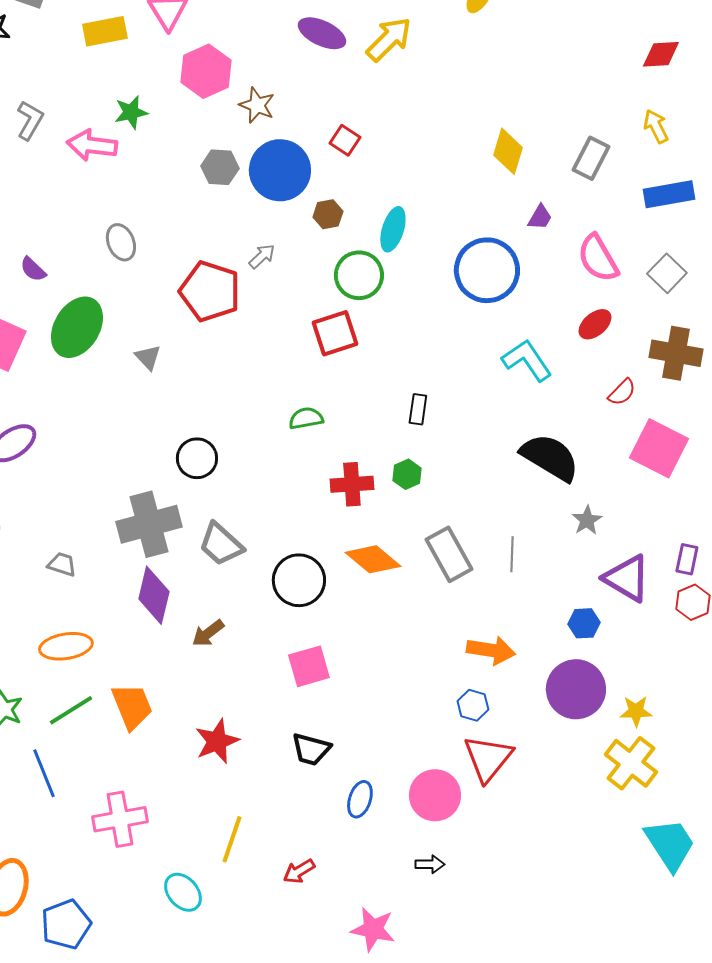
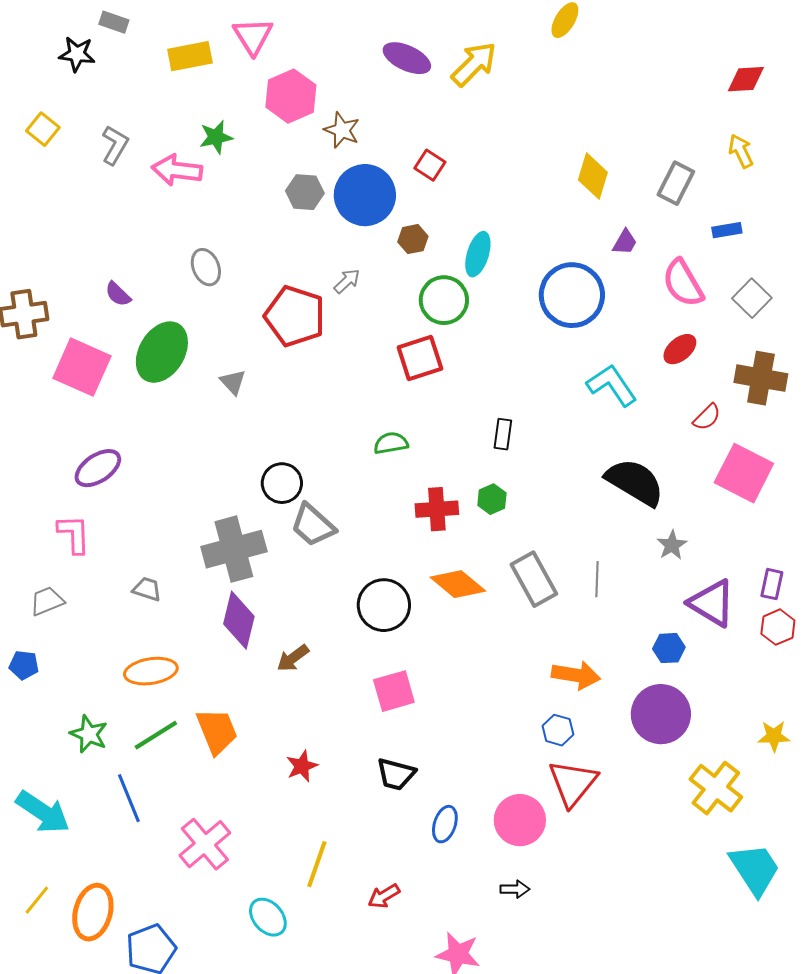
blue rectangle: (669, 194) -> (727, 230), moved, size x0.6
gray trapezoid: (221, 544) -> (313, 525), moved
yellow star: (636, 711) -> (774, 736), moved
red star: (217, 741) -> (302, 766), size x0.7
pink cross: (120, 819) -> (205, 844), turned -30

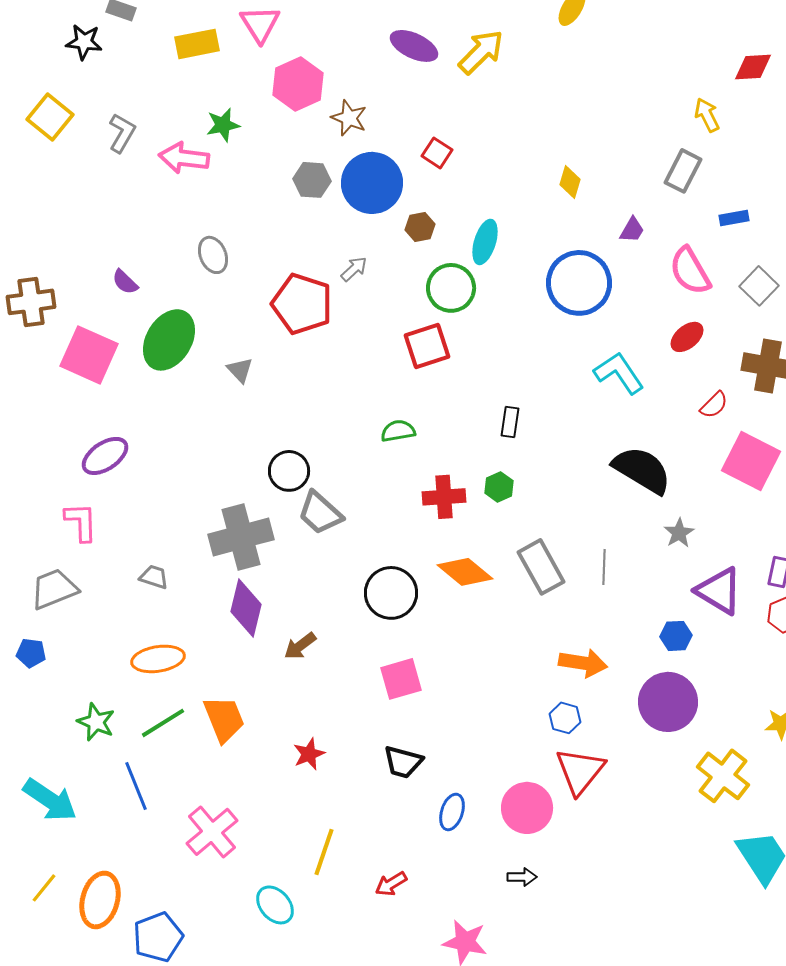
yellow square: (43, 129) -> (50, 117), size x1.4
yellow arrow: (741, 151) -> (707, 115), moved
yellow diamond: (593, 176) -> (570, 182), moved, size x0.7
gray trapezoid: (47, 601) -> (54, 589), size x1.4

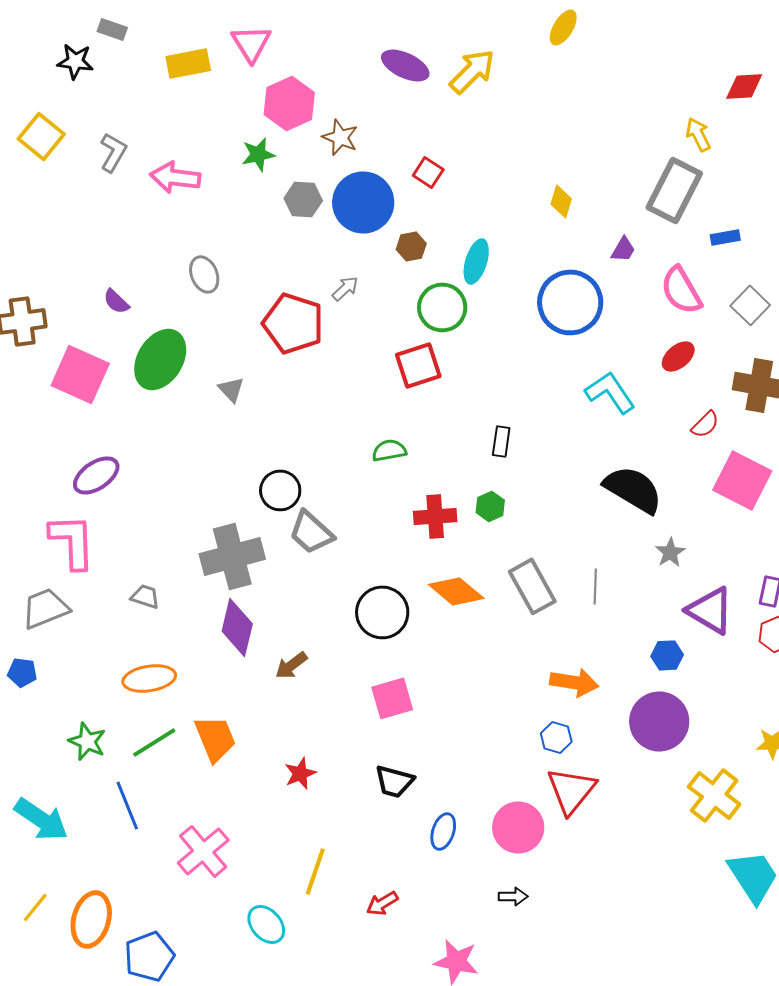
green star: (223, 125) -> (258, 154), moved
gray rectangle: (683, 171) -> (674, 190), size x1.5
pink L-shape: (81, 522) -> (72, 541), size x1.4

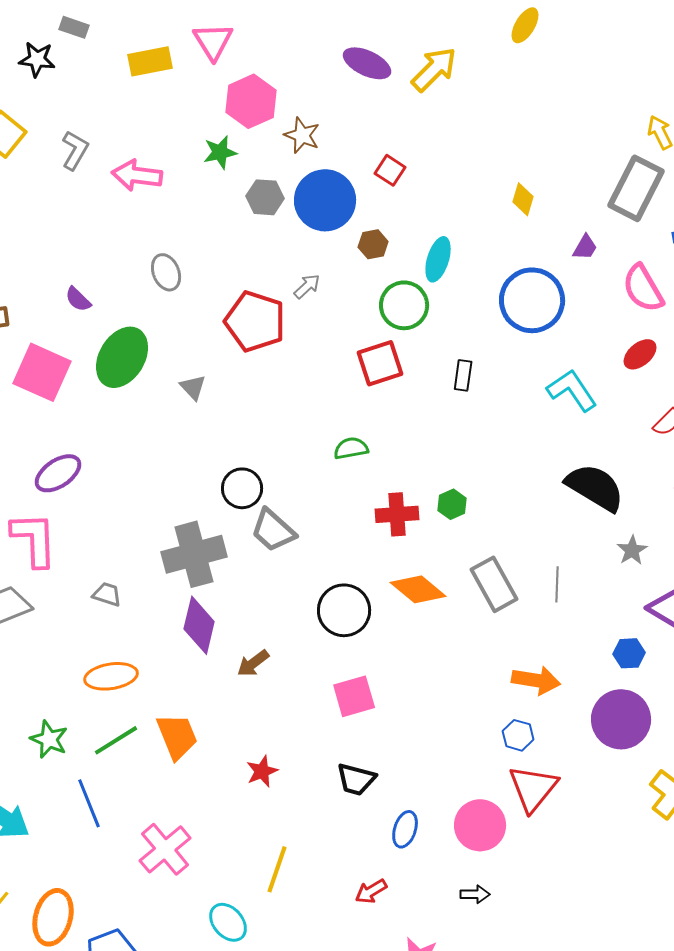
black rectangle: (501, 441) -> (463, 375), moved
red arrow: (382, 903) -> (371, 891), moved

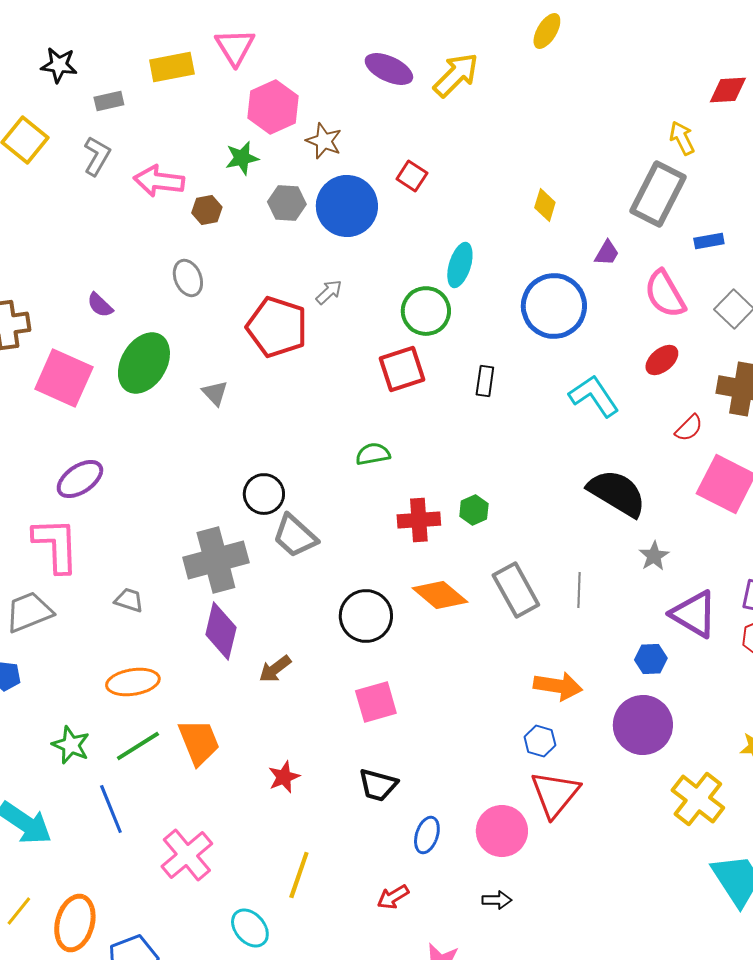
gray rectangle: (74, 27) -> (109, 101), moved, turned -32
brown hexagon: (373, 244) -> (207, 210), moved

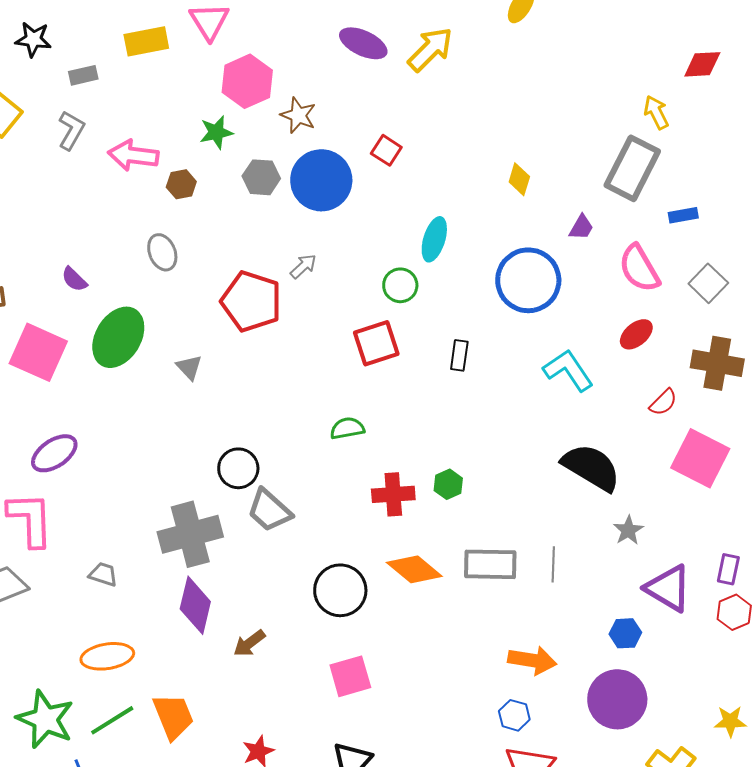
green circle: (426, 311) -> (400, 285), size x0.7
gray rectangle: (516, 590) -> (490, 564), turned -60
green star: (71, 745) -> (45, 719), size x1.5

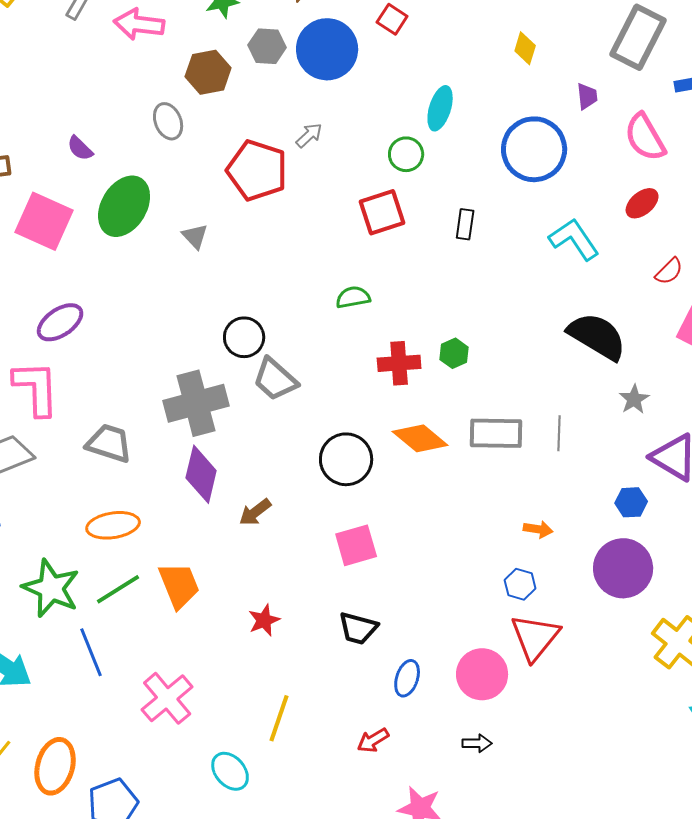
brown hexagon: (181, 184) -> (208, 72), moved, size x1.5
purple trapezoid: (581, 227) -> (587, 96), turned -36
gray trapezoid: (103, 574) -> (109, 443), size x1.6
orange arrow: (532, 660) -> (538, 529), size x0.6

